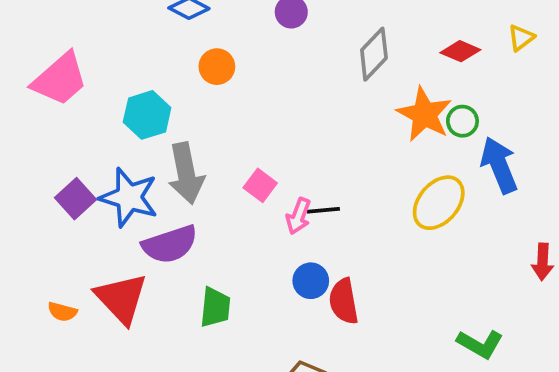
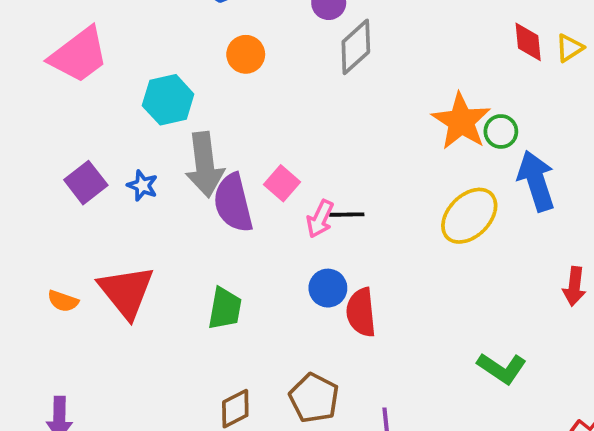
red diamond: (460, 51) -> (528, 42), moved, turned 57
gray diamond: (374, 54) -> (356, 47), moved
blue star: (129, 197) -> (142, 186), size x0.5
purple semicircle: (170, 244) -> (233, 203), moved, turned 90

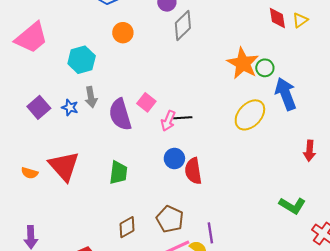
gray arrow: (205, 165) -> (91, 97), moved, size x0.6
green L-shape: (502, 368) -> (292, 206), moved

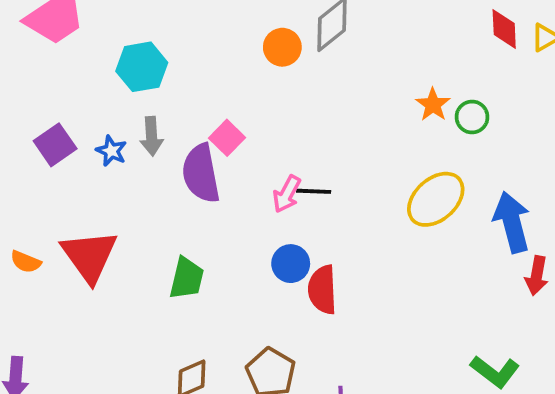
orange circle: (123, 33) -> (282, 47), moved
orange star: (243, 63) -> (433, 105), size x0.6
blue arrow: (286, 94) -> (512, 222), moved
pink square: (146, 102) -> (227, 138), moved

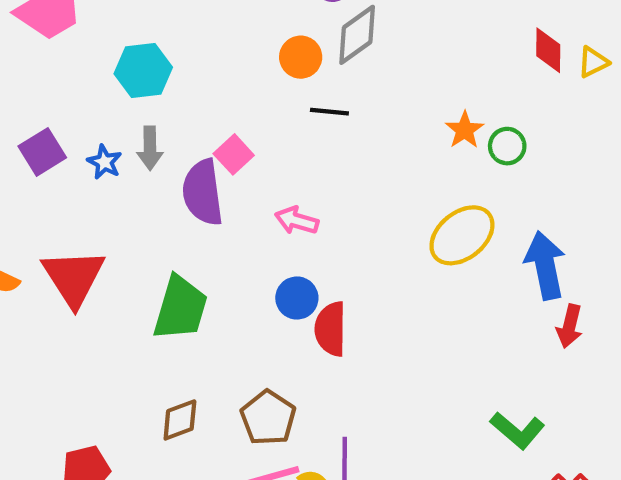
black line: (314, 191) -> (329, 112), moved
pink arrow: (287, 194) -> (297, 221), turned 75
green trapezoid: (187, 278) -> (180, 308), size x1.4

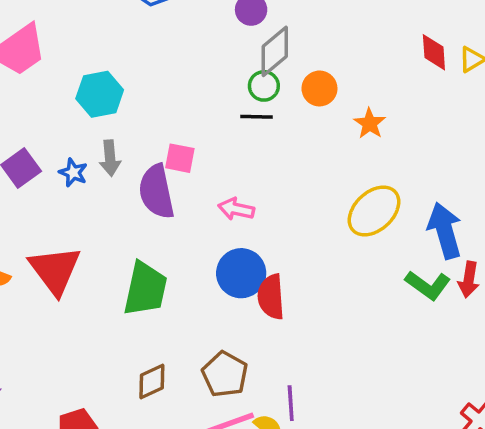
orange circle: (301, 57) -> (319, 88), moved
green circle: (507, 146) -> (264, 86), moved
pink square: (234, 154) -> (180, 158), turned -32
blue circle: (297, 298) -> (241, 273), size x1.4
green L-shape: (517, 430) -> (428, 285), moved

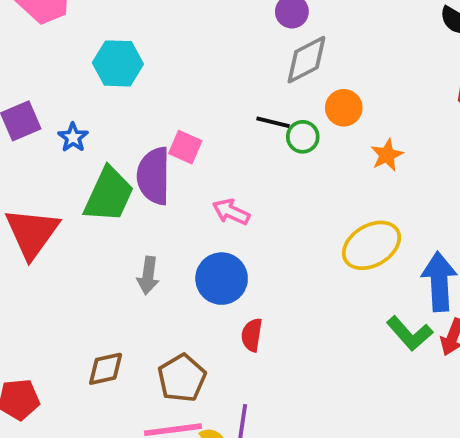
green circle: (264, 86) -> (303, 137), moved
gray arrow: (110, 158) -> (148, 275), moved
green trapezoid: (145, 289) -> (109, 195), moved
red semicircle: (271, 297) -> (252, 335), moved, size x0.7

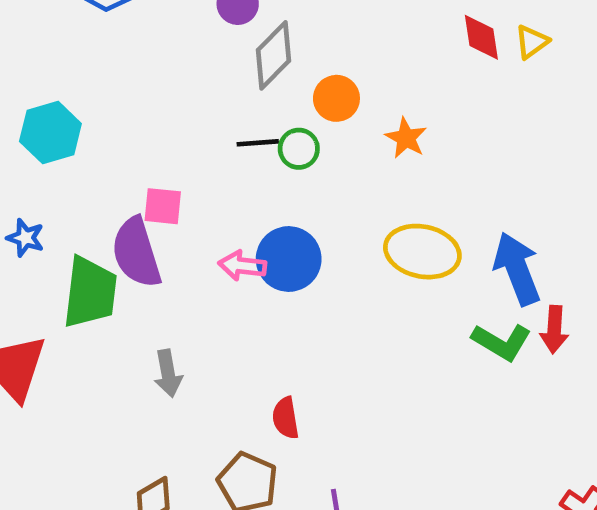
yellow ellipse: (371, 245) -> (422, 252), turned 60
blue circle: (222, 279) -> (289, 259), moved
red semicircle: (252, 335) -> (286, 418), moved

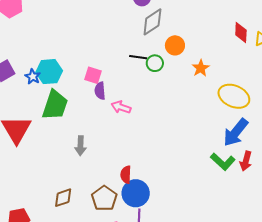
cyan hexagon: (50, 132) -> (49, 72), moved
yellow ellipse: (422, 252) -> (234, 96), moved
purple semicircle: (136, 253) -> (100, 91), moved, size x0.6
blue circle: (289, 259) -> (136, 193), moved
blue arrow: (517, 269) -> (236, 132), turned -132

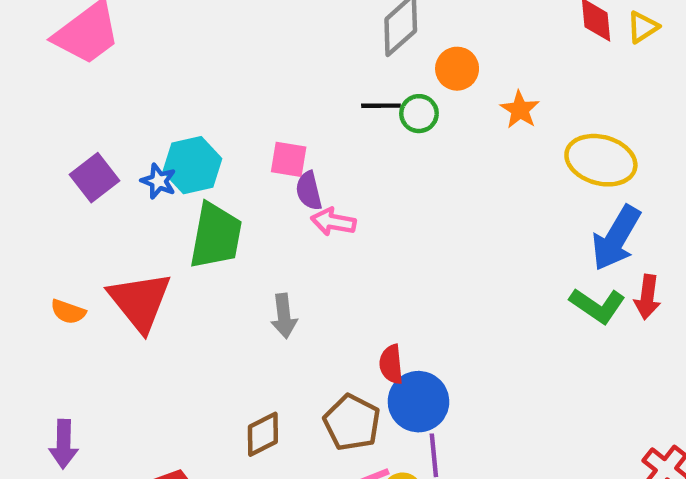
pink arrow: (121, 107) -> (333, 222), moved

